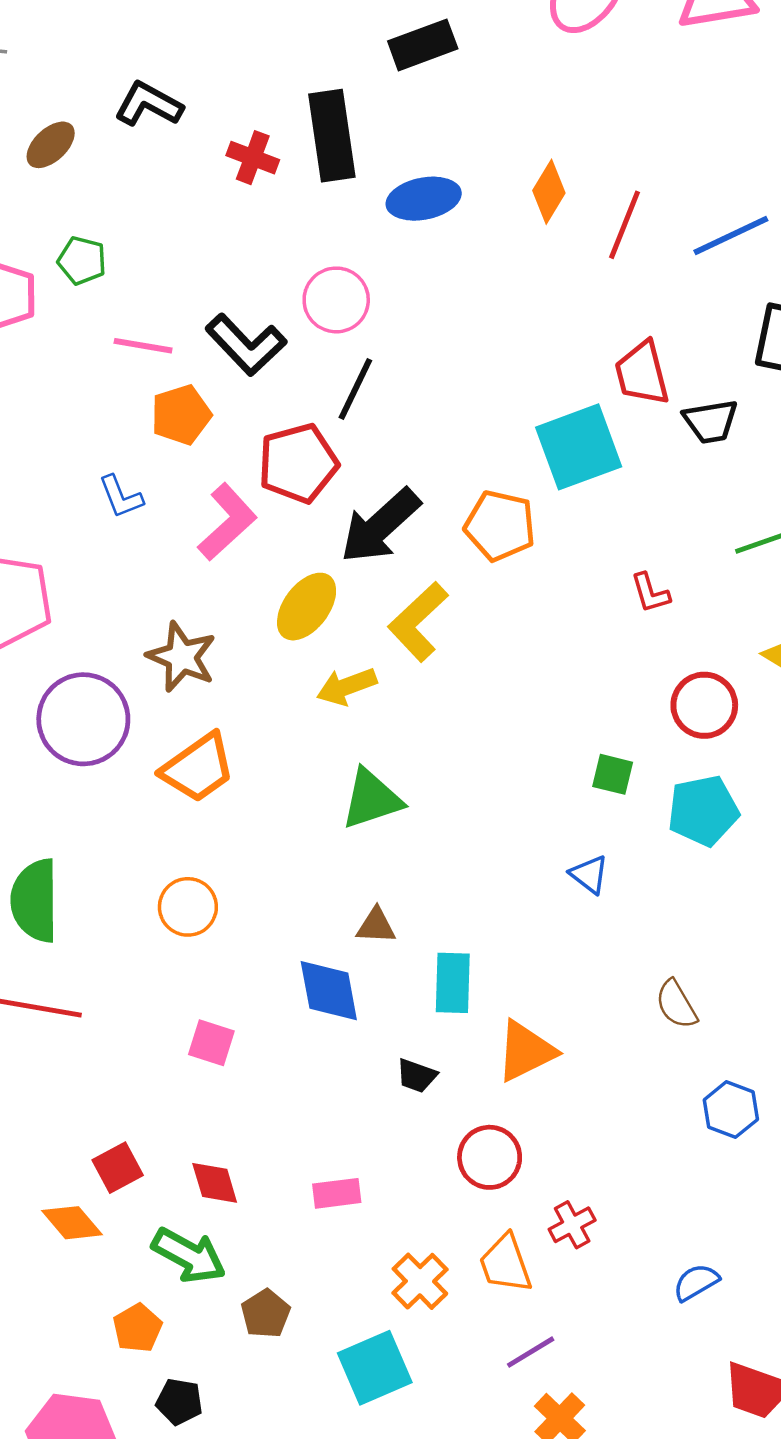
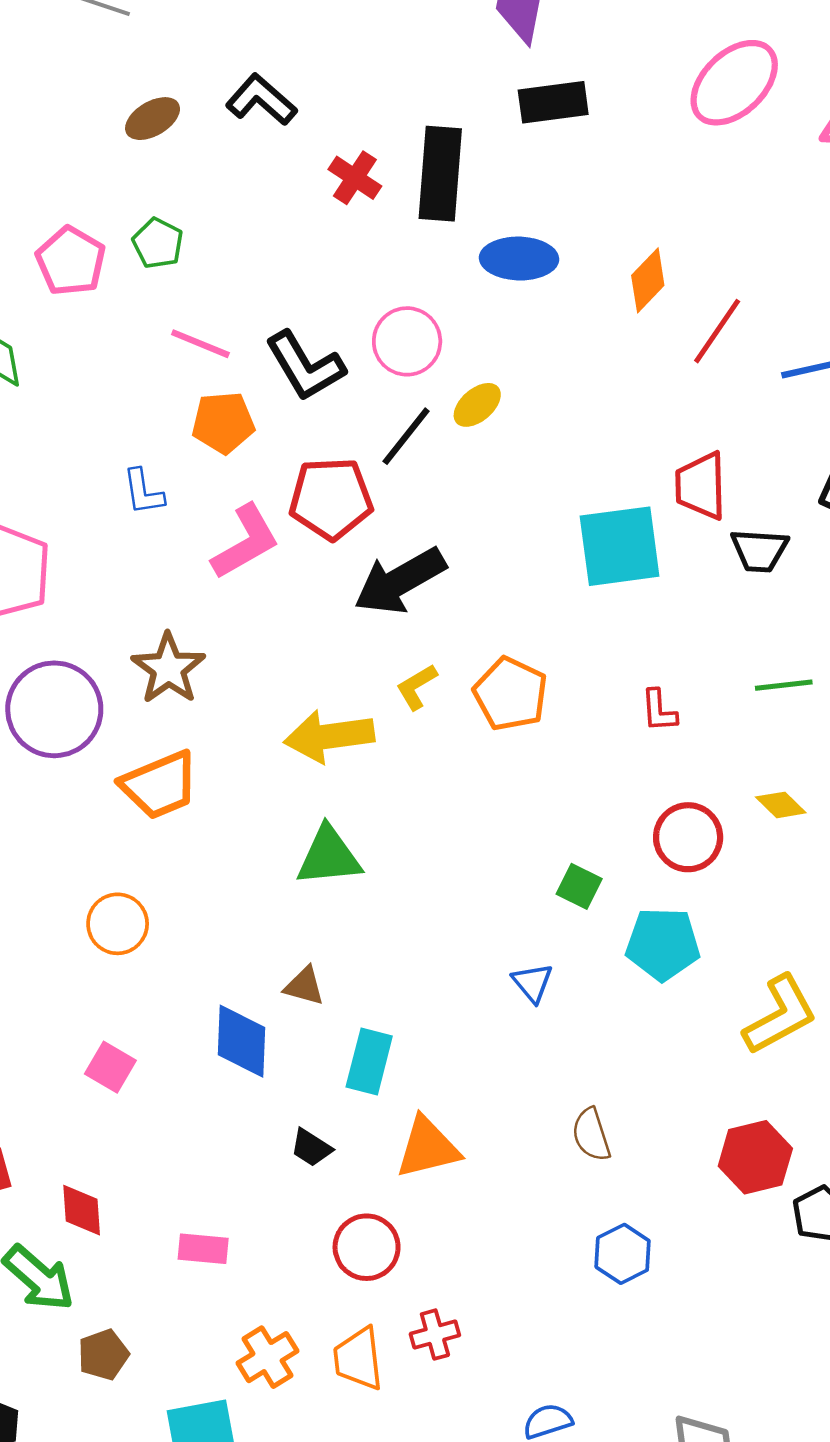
orange pentagon: (500, 526) -> (511, 694), moved
yellow ellipse: (307, 607) -> (477, 405), moved, size x0.7
yellow L-shape: (418, 622) -> (417, 687), size x0.6
yellow arrow: (347, 686) -> (329, 736), size x1.4

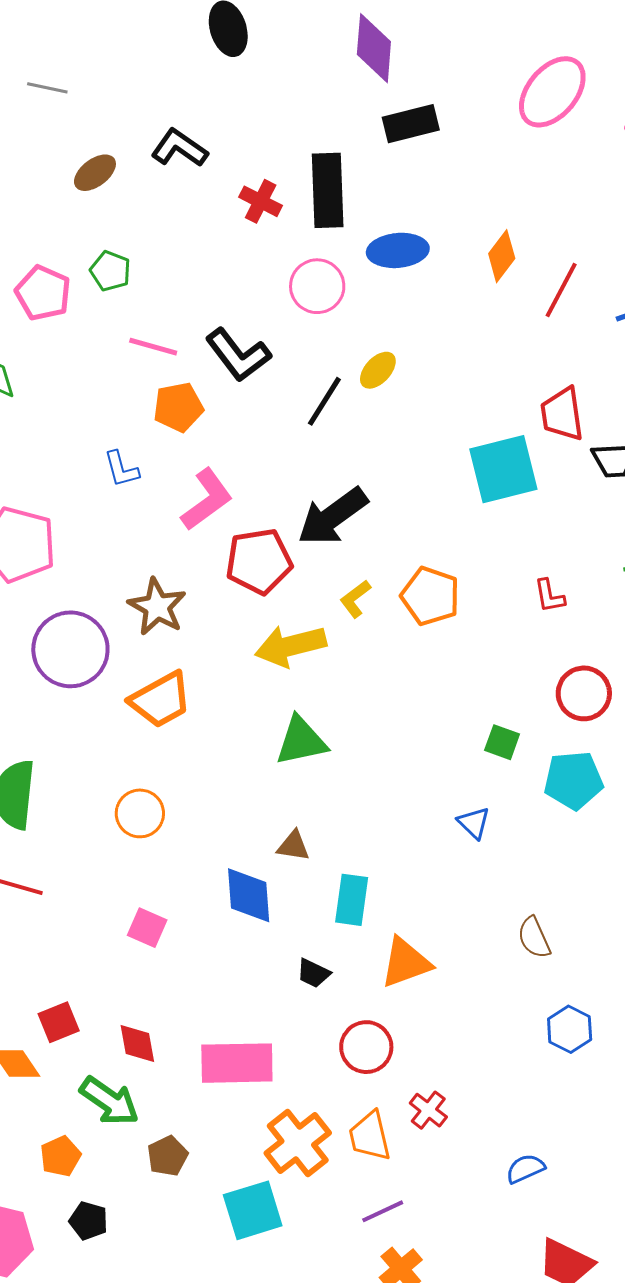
pink circle: (407, 341) -> (317, 286), moved
red pentagon: (331, 499) -> (259, 561), moved
pink rectangle: (203, 1249) -> (237, 1063), size x1.8
red cross: (435, 1335) -> (428, 1110), turned -30
orange cross: (268, 1357) -> (298, 1143), size x1.4

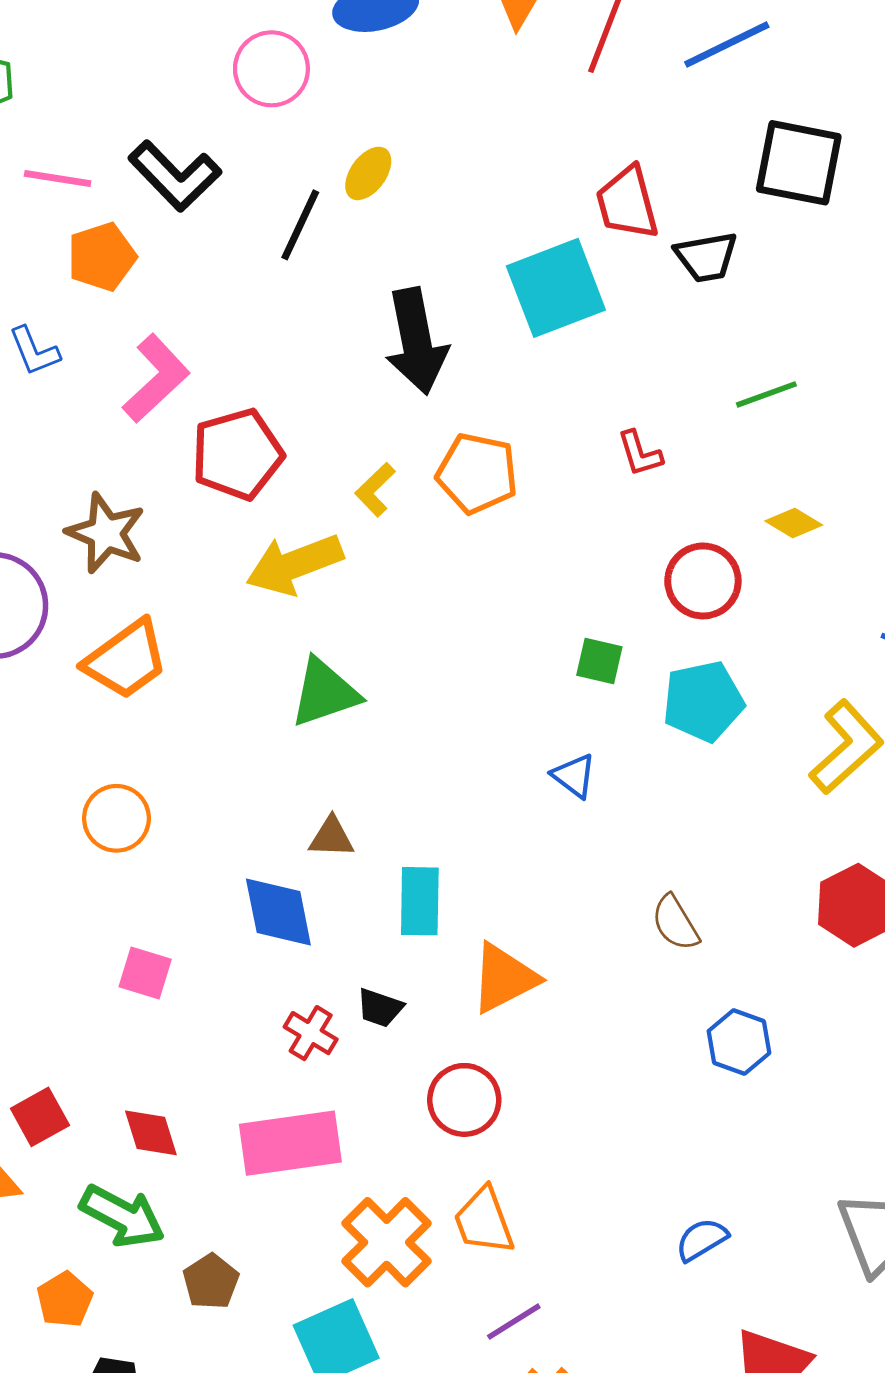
black arrow: (333, 516) -> (416, 341), moved, turned -58
red cross: (428, 1110) -> (311, 1033), moved

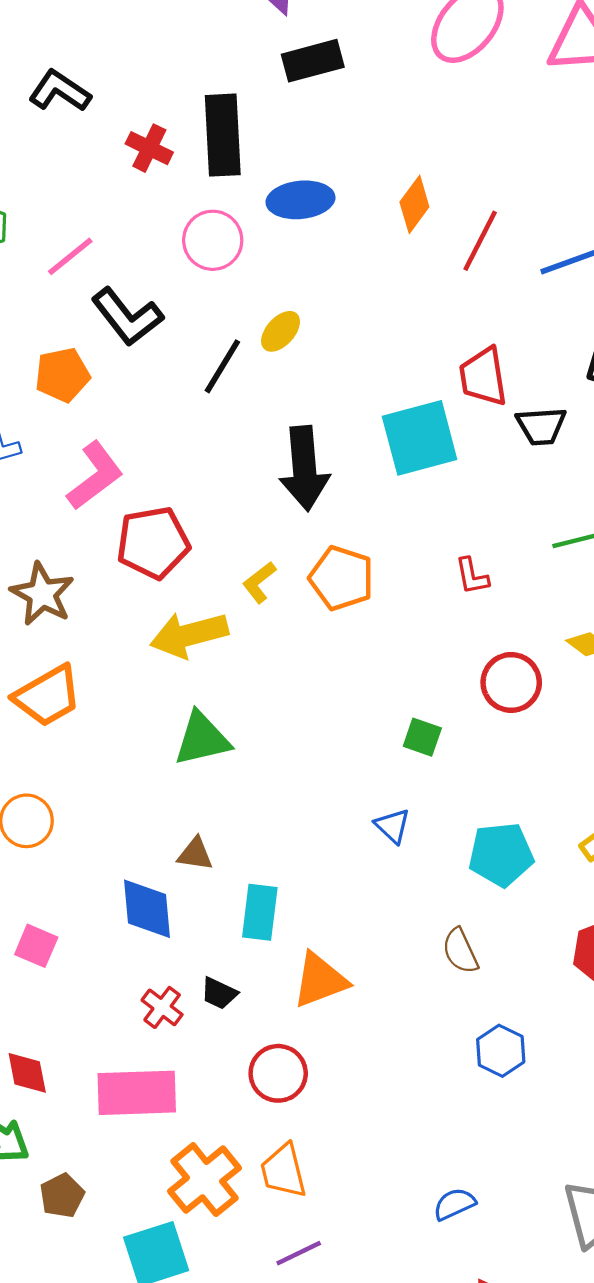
pink line: (58, 178) -> (70, 256), moved, turned -54
cyan pentagon: (703, 701) -> (501, 855), moved

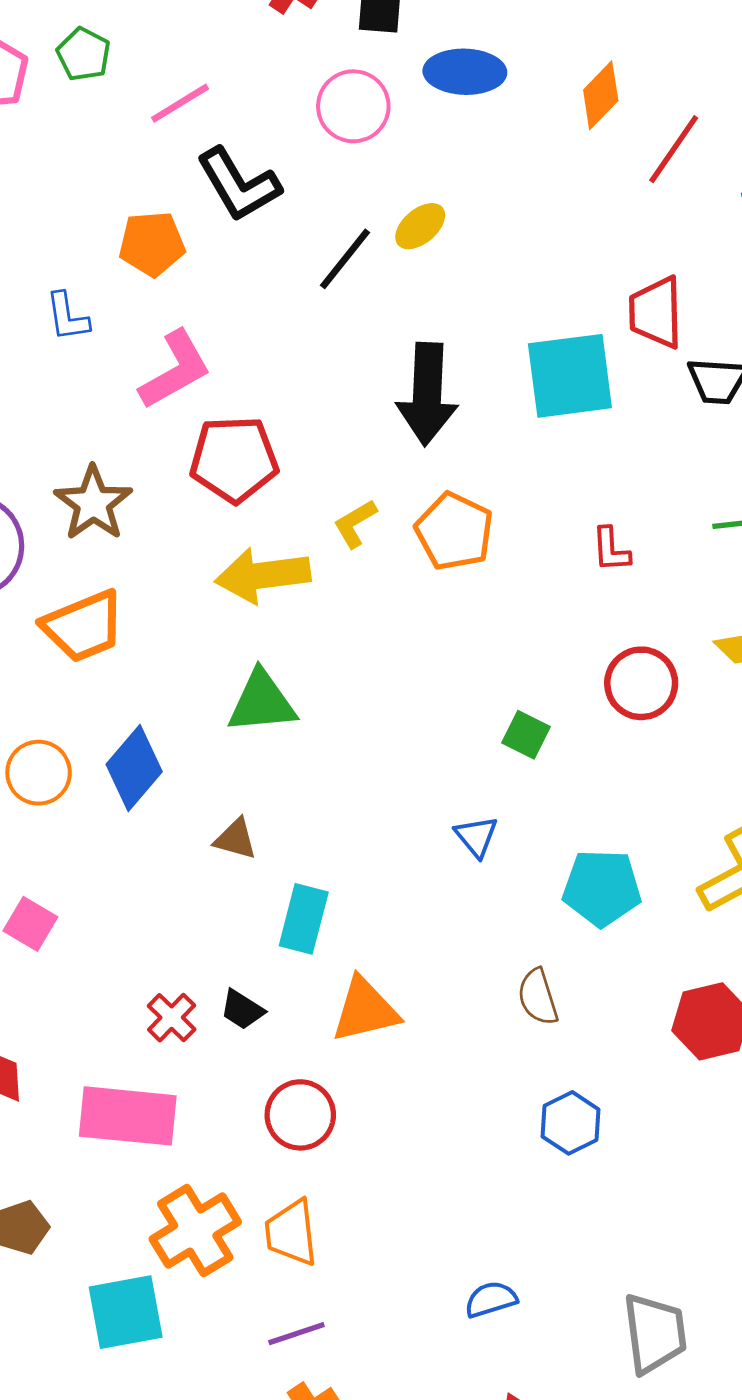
blue diamond: (147, 909) -> (134, 768), moved, turned 38

